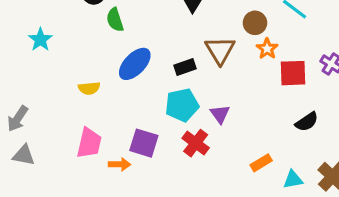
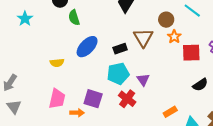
cyan star: (40, 40) -> (25, 19), moved
gray triangle: (24, 155) -> (14, 107), turned 42

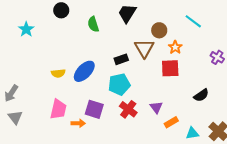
green semicircle: (74, 18) -> (93, 24), moved
brown circle: (166, 20) -> (159, 30), moved
blue ellipse: (87, 47) -> (84, 71), moved
red square: (191, 53) -> (170, 68), moved
purple triangle: (143, 80) -> (156, 107), moved

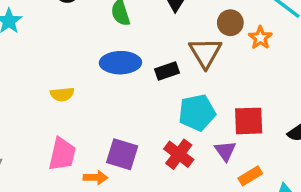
orange star: (175, 47) -> (260, 38), moved
red square: (170, 68) -> (249, 121), moved
blue ellipse: (84, 71) -> (120, 63), moved, turned 45
cyan pentagon: (119, 84) -> (197, 113), moved

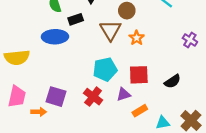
orange star: (260, 38) -> (137, 38), moved
black rectangle: (167, 71) -> (76, 19), moved
yellow semicircle: (62, 94) -> (17, 57), size x1.6
purple triangle: (225, 151) -> (124, 94), turned 48

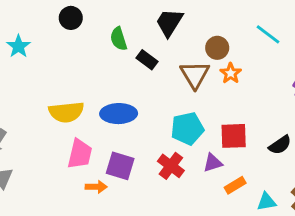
black rectangle: (76, 19) -> (147, 60), turned 56
blue ellipse: (55, 37) -> (119, 114), moved
orange star: (137, 38) -> (231, 73), moved
pink trapezoid: (17, 97) -> (80, 154), moved

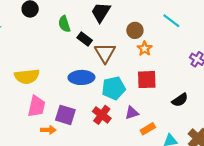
brown triangle: (195, 75) -> (105, 53), moved
blue ellipse: (119, 114) -> (81, 77), moved
red square: (234, 136) -> (147, 80), moved

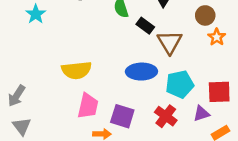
red square: (147, 80) -> (219, 92), moved

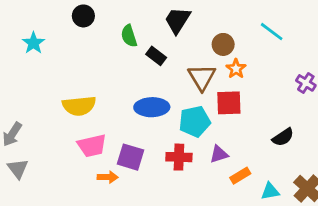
brown triangle: (170, 42) -> (202, 77), moved
red square: (219, 92) -> (229, 103), moved
pink trapezoid: (88, 106) -> (92, 146), turned 64
red cross: (166, 116) -> (179, 157), turned -35

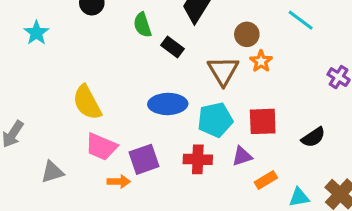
red square: (229, 103) -> (263, 121), moved
yellow semicircle: (79, 106) -> (87, 102), turned 68
pink trapezoid: (92, 146) -> (101, 147), turned 36
purple square: (130, 157) -> (144, 159), turned -36
gray triangle: (18, 169) -> (52, 172), moved, turned 50

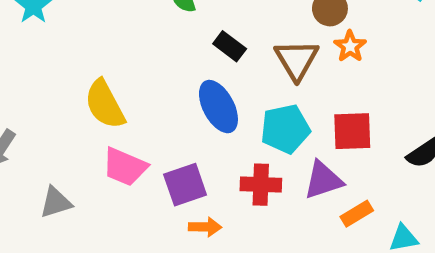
black rectangle: (172, 47) -> (230, 46), moved
blue ellipse: (168, 104) -> (218, 107), turned 63
purple triangle: (242, 156) -> (323, 180), size x1.4
orange arrow: (119, 182) -> (205, 227), moved

